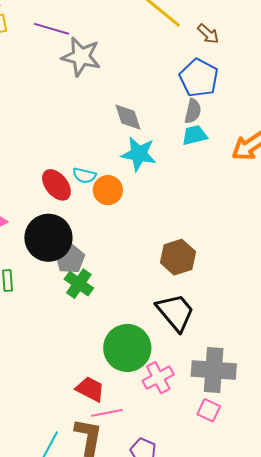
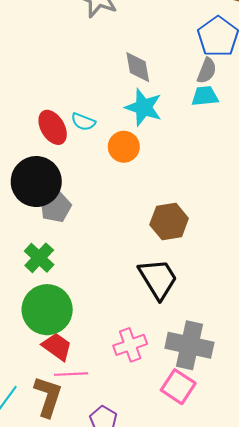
orange circle: (108, 190) -> (124, 147), moved
green cross: (79, 284) -> (39, 258), moved
green circle: (127, 348) -> (47, 310), moved
pink square: (209, 410) -> (178, 387), size x1.4

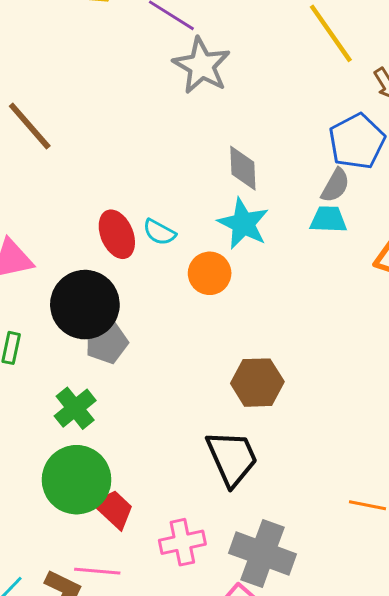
red trapezoid: (57, 347) -> (114, 509), moved

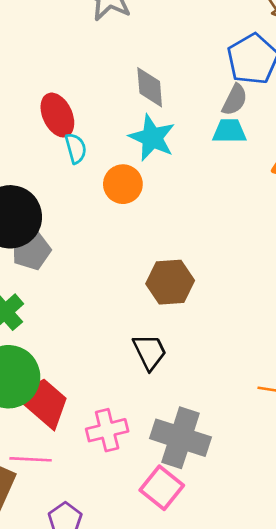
cyan semicircle: (159, 232) -> (76, 148), turned -132
red ellipse: (117, 234) -> (57, 115), moved
black trapezoid: (232, 458) -> (150, 352), size x0.7
red trapezoid: (114, 509) -> (43, 402), size x1.4

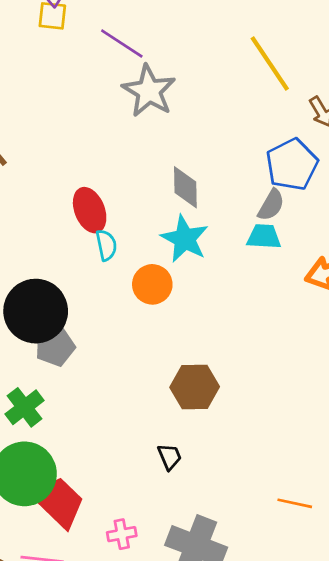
black trapezoid: (150, 352) -> (170, 457), size x0.7
pink cross: (107, 430) -> (122, 534), size x0.7

